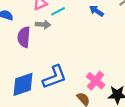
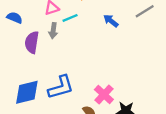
gray arrow: (43, 25) -> (53, 31), turned 88

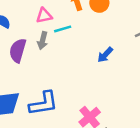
blue arrow: (111, 21) -> (105, 55), moved, turned -91

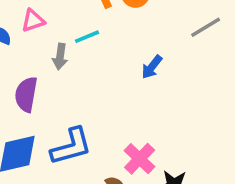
pink triangle: (44, 16) -> (33, 21), moved
purple semicircle: (18, 50) -> (26, 94), moved

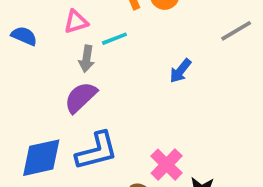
pink triangle: (33, 21) -> (76, 22), moved
purple semicircle: (26, 94) -> (81, 97), moved, turned 36

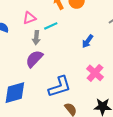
blue L-shape: (97, 151) -> (60, 87), moved
pink cross: (167, 165) -> (95, 73), moved

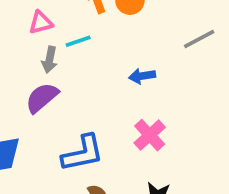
blue arrow: (88, 41) -> (142, 76), turned 40

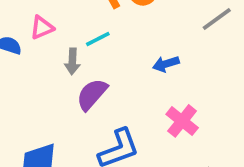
pink triangle: (41, 23) -> (42, 28), moved
purple semicircle: (42, 98) -> (92, 94), moved

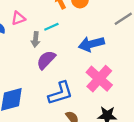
blue arrow: (166, 64) -> (91, 44), size x1.6
pink cross: (182, 121) -> (99, 79), size x1.4

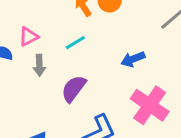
gray arrow: (35, 39) -> (39, 65), moved
blue arrow: (91, 44) -> (133, 59), size x0.7

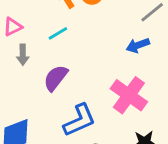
blue arrow: (133, 59) -> (138, 45), moved

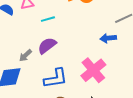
cyan line: (58, 33) -> (48, 19), moved
gray arrow: (23, 55) -> (25, 55), moved, turned 32

